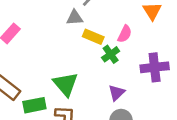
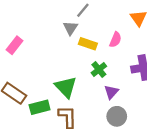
gray triangle: (75, 18) -> (70, 28), turned -49
green cross: (111, 54) -> (99, 70), moved

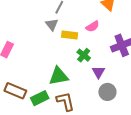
pink semicircle: (115, 40) -> (93, 26), turned 48
green triangle: (66, 87) -> (59, 76), turned -45

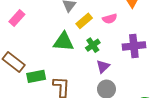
yellow rectangle: (70, 35) -> (84, 21), turned -63
green triangle: (59, 76) -> (64, 42), moved

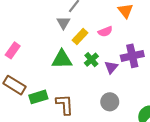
pink rectangle: (17, 18) -> (13, 50), moved
purple triangle: (103, 66) -> (111, 67), moved

